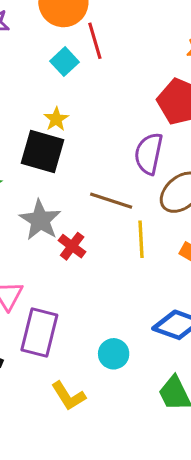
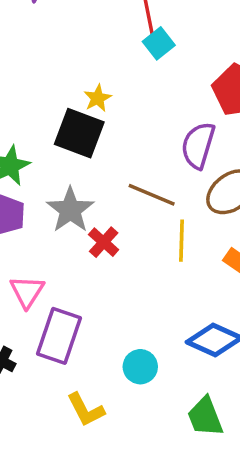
cyan square: (64, 62) -> (159, 43), moved

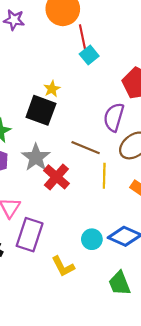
red cross: (104, 242) -> (56, 177), size x1.4
cyan circle: (140, 367) -> (92, 239), moved
yellow L-shape: (86, 410) -> (63, 266), moved

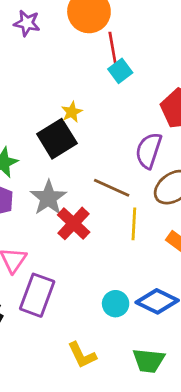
black square: (41, 110) -> (57, 139), turned 36
yellow L-shape: (63, 266) -> (82, 355), moved
green trapezoid: (120, 283) -> (149, 361), turned -64

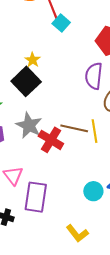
brown line: (112, 188) -> (74, 128), moved

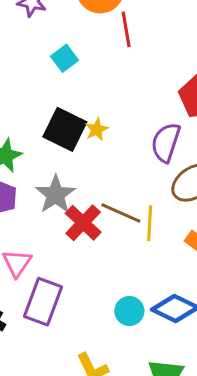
cyan square: (61, 23) -> (65, 58), moved
yellow star: (33, 60) -> (97, 129), moved
black square: (26, 81) -> (65, 129), turned -32

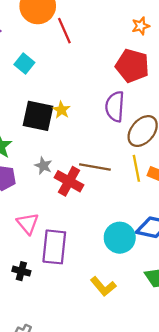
gray star: (55, 195) -> (43, 166), size x0.6
yellow line: (150, 223) -> (136, 168), moved
cyan circle: (129, 311) -> (120, 238), size x1.4

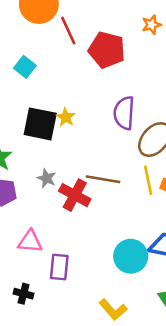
red pentagon: (132, 66) -> (107, 50), moved
pink triangle: (28, 223) -> (30, 242), turned -45
purple rectangle: (54, 247) -> (59, 267), size x0.7

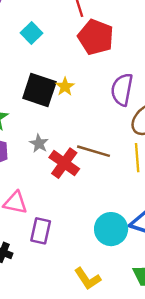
red pentagon: (107, 50) -> (96, 37), moved

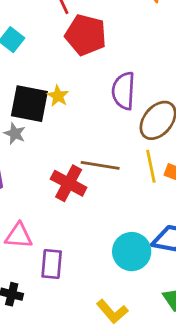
gray star: (39, 143) -> (15, 133), moved

